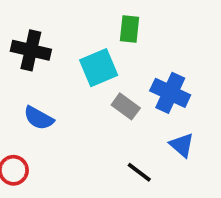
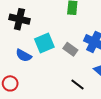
cyan square: (99, 68) -> (44, 43), moved

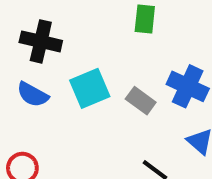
blue semicircle: (24, 55) -> (33, 95), moved

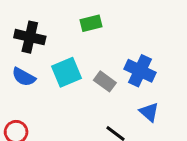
green rectangle: (145, 19) -> (91, 23), moved, turned 70

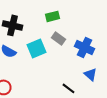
gray rectangle: (105, 81) -> (58, 38), moved

